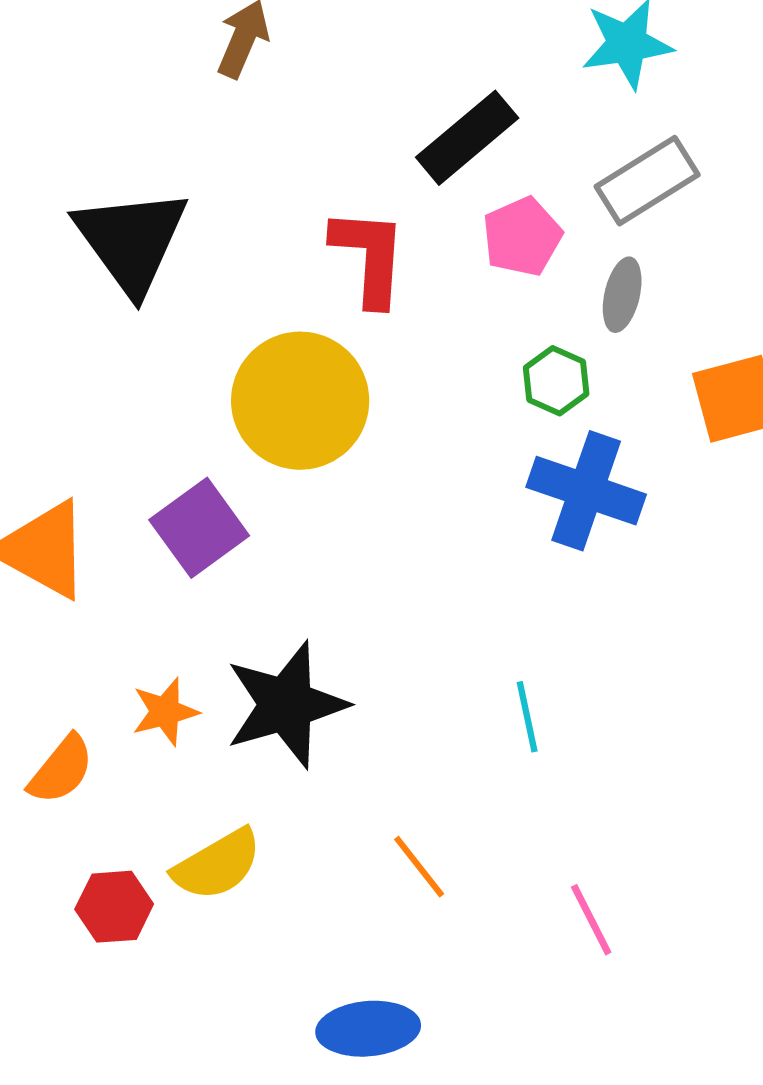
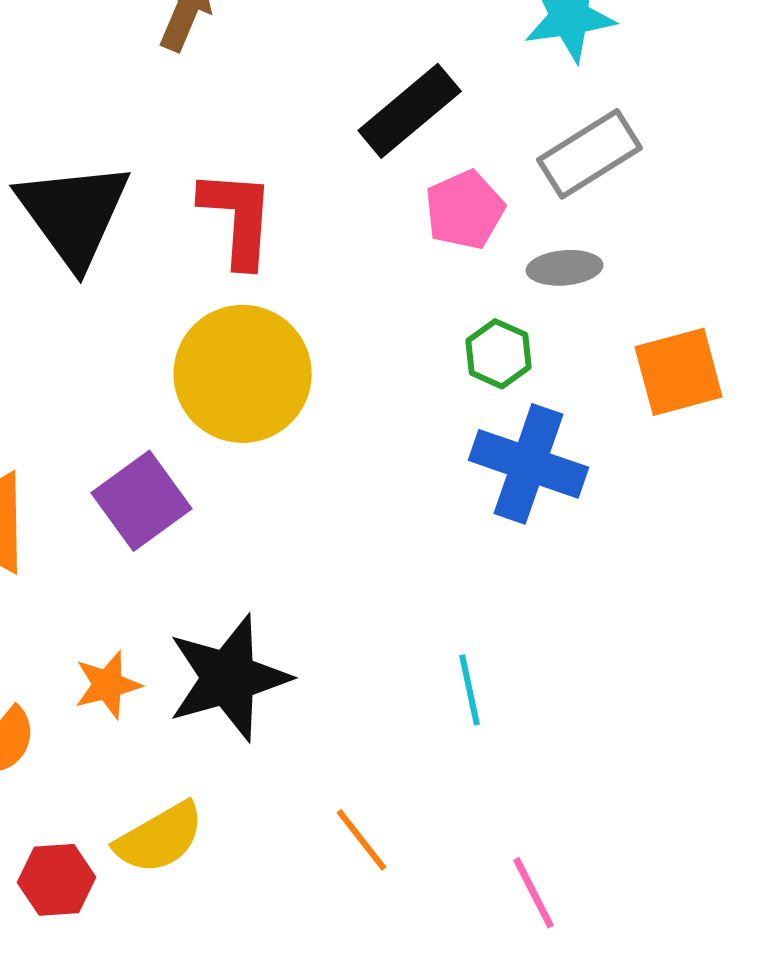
red L-shape: (369, 257) -> (238, 218), moved
gray ellipse: (622, 295) -> (565, 268), turned 72

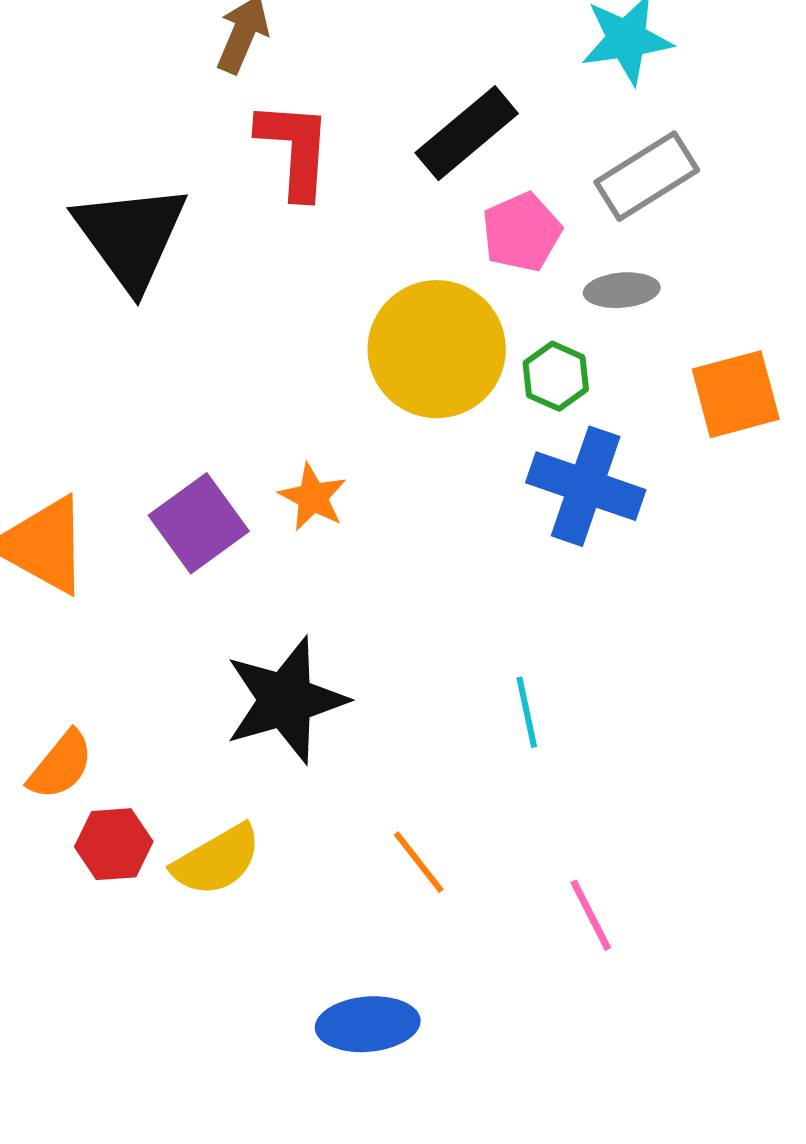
red L-shape: (238, 218) -> (295, 149), moved
yellow circle: (243, 374) -> (437, 349), moved
orange star: (108, 685) -> (313, 497), moved, turned -30
red hexagon: (57, 880) -> (114, 844), moved

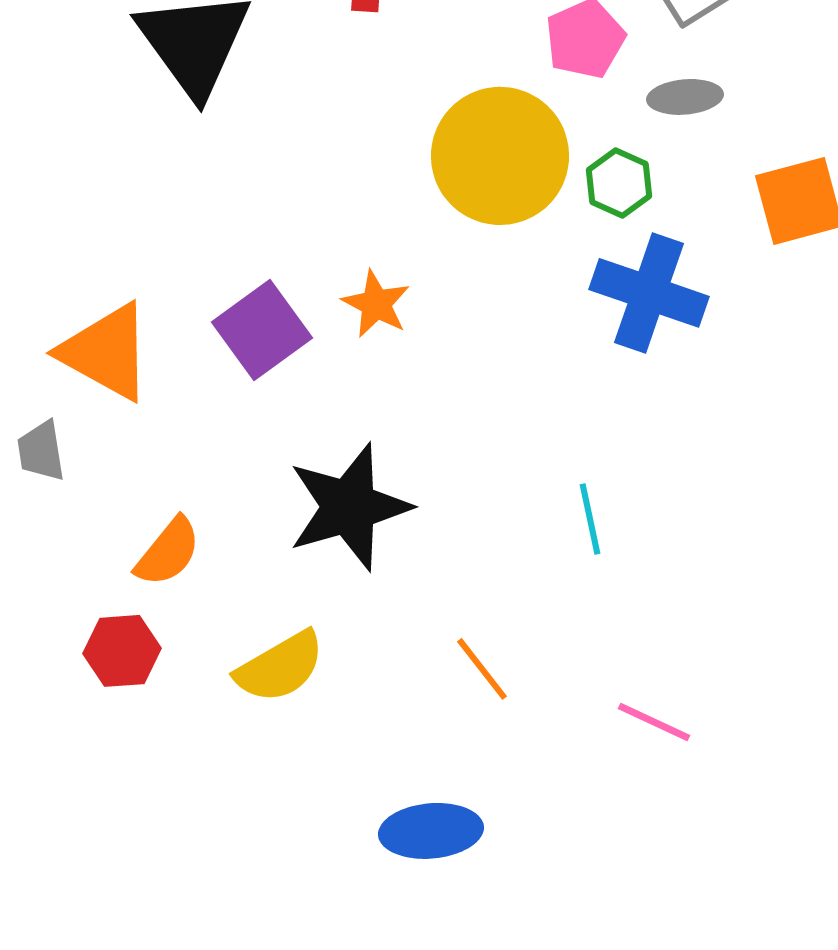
orange semicircle: (61, 765) -> (168, 552), moved
red hexagon: (114, 844) -> (122, 651), moved
pink line: (591, 915) -> (654, 722), turned -38

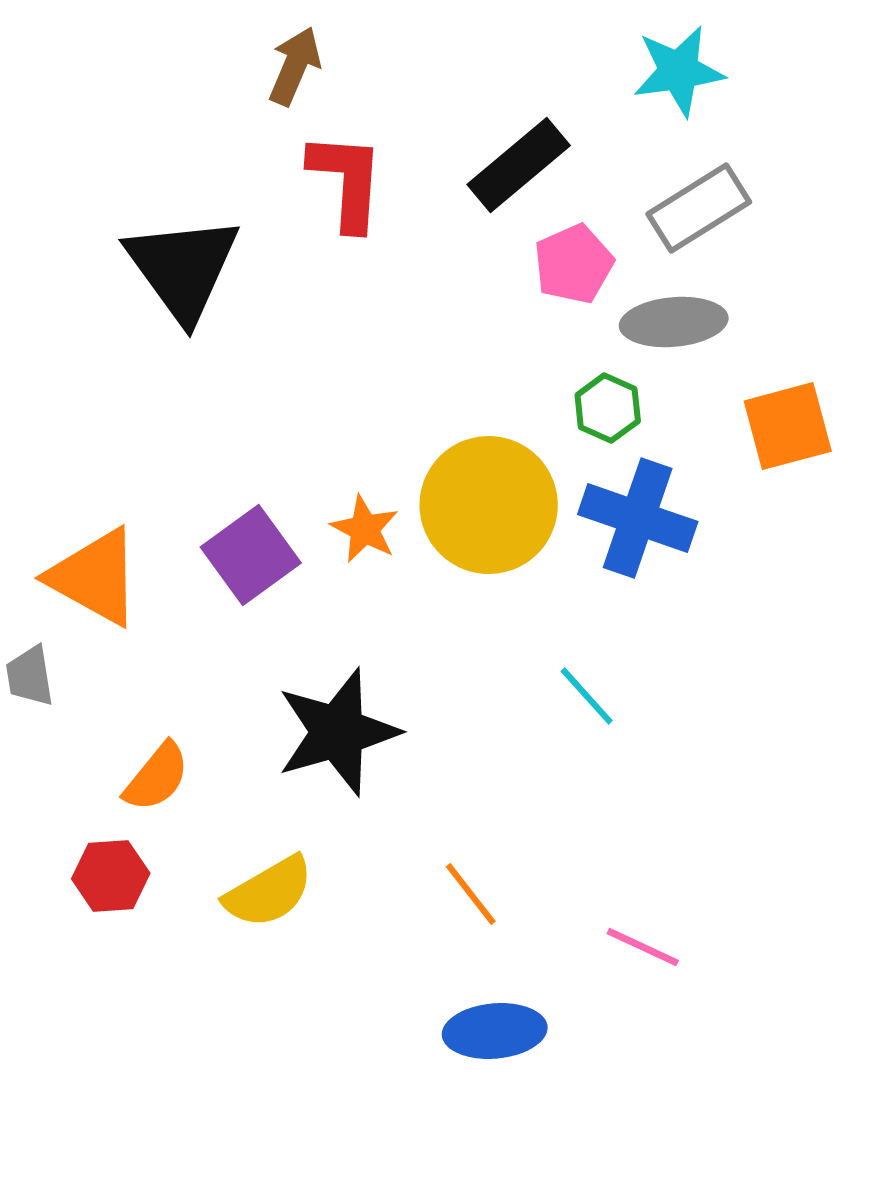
gray ellipse: (685, 97) -> (674, 322), size x1.4
yellow circle: (500, 156) -> (489, 505), moved
cyan line: (590, 519) -> (587, 696), moved, turned -30
blue ellipse: (431, 831) -> (495, 1031), moved

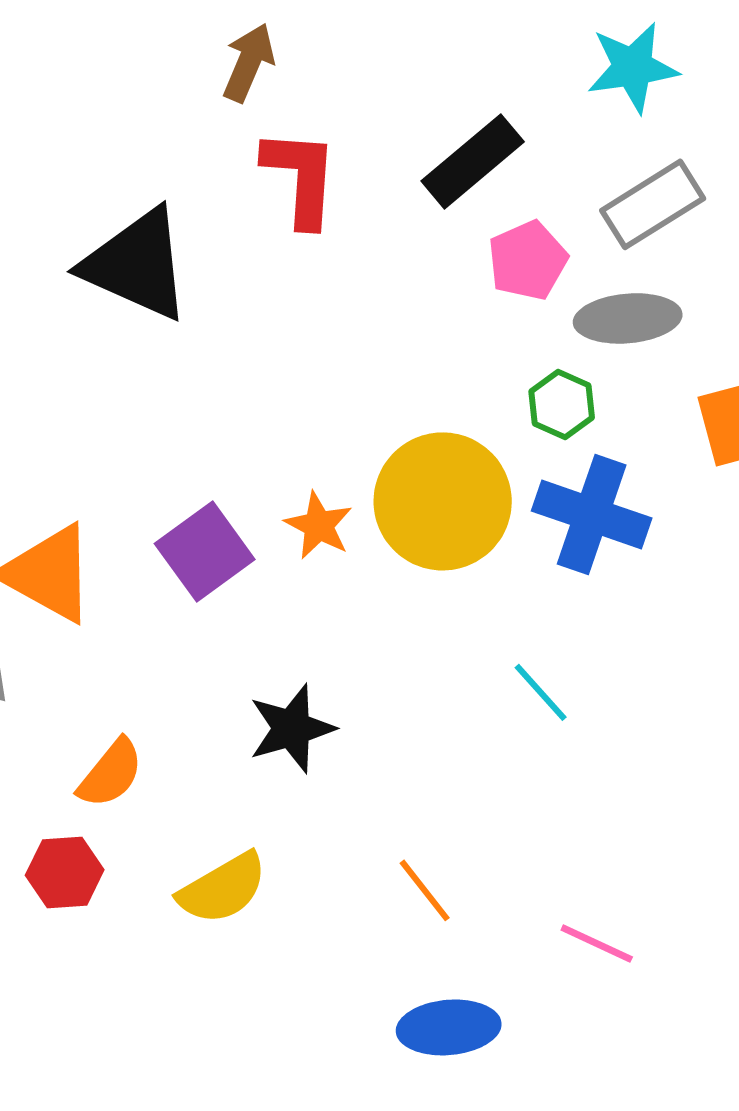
black triangle: (183, 268) -> (137, 264), turned -30
black star: (338, 732) -> (292, 728), size x0.7

